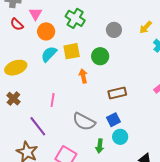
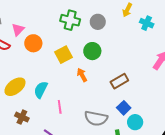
pink triangle: (35, 14) -> (18, 30), turned 32
green cross: (75, 18) -> (70, 20), moved
cyan semicircle: (49, 54) -> (41, 90), moved

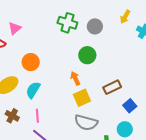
orange circle: (33, 43) -> (31, 62), moved
yellow square: (64, 55) -> (82, 98), moved
pink line: (60, 107) -> (37, 116), moved
blue square: (124, 108) -> (130, 106), moved

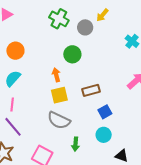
yellow arrow: (125, 17) -> (102, 15), moved
cyan circle: (125, 129) -> (104, 135), moved

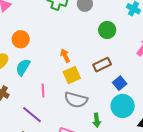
green circle: (72, 54) -> (107, 30), moved
pink line: (12, 105) -> (43, 91), moved
cyan circle: (104, 135) -> (123, 106), size x1.5

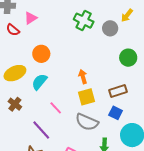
blue square: (120, 83) -> (116, 113), moved, turned -32
pink line: (43, 91) -> (56, 108), turned -48

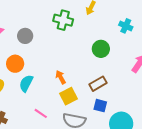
green cross: (84, 21) -> (63, 20), moved
gray circle: (110, 28) -> (25, 36), moved
cyan semicircle: (39, 82) -> (26, 83), moved

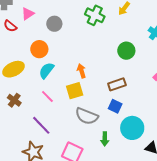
yellow square: (69, 96) -> (75, 91), moved
pink line: (41, 113) -> (47, 97), moved

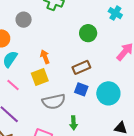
gray circle: (54, 24) -> (24, 20), moved
gray semicircle: (87, 116) -> (54, 102), turned -30
cyan circle: (132, 128) -> (108, 93), moved

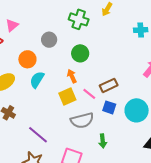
cyan cross: (115, 13) -> (141, 30), turned -32
green circle: (88, 33) -> (80, 53), moved
pink line: (13, 85) -> (89, 94), moved

